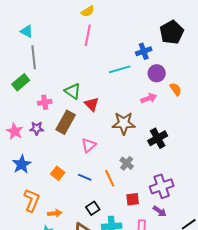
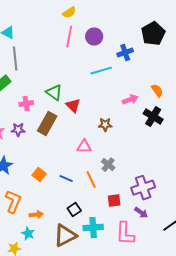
purple circle: (157, 73) -> (94, 37), moved
brown star: (124, 123) -> (105, 125), size x0.6
black cross: (158, 138) -> (153, 117), moved, turned -30
pink triangle: (89, 145) -> (84, 147), moved, turned 42

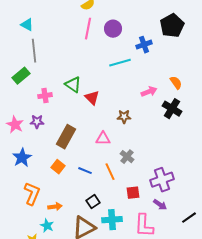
brown rectangle: (47, 124) -> (66, 137), moved

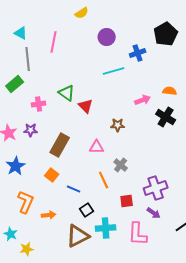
pink line: (88, 29) -> (54, 42), moved
orange semicircle: (176, 83) -> (170, 91), turned -48
blue line: (85, 171) -> (74, 189), moved
cyan star: (47, 226) -> (11, 234), moved

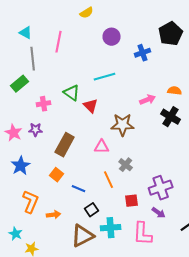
cyan line: (114, 71) -> (105, 77), moved
brown star: (118, 125) -> (123, 125), size x1.6

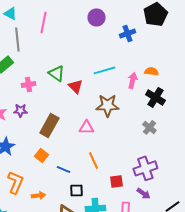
cyan line: (105, 77) -> (104, 70), moved
orange semicircle: (175, 91) -> (151, 71), moved
pink arrow: (148, 100) -> (132, 80), turned -56
gray cross: (126, 165) -> (149, 127), moved
black square: (92, 210) -> (76, 190), turned 32

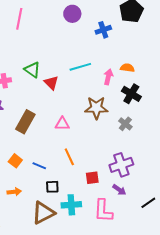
brown star: (107, 105) -> (96, 108), moved
orange square: (41, 155) -> (15, 161), moved

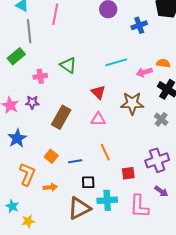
pink arrow: (108, 77) -> (144, 72), turned -119
red triangle: (51, 83) -> (98, 92), moved
blue line: (39, 166) -> (75, 161), turned -32
purple arrow: (119, 190) -> (161, 191), moved

